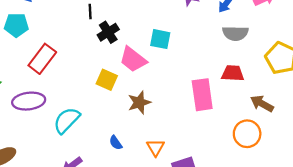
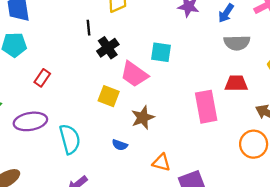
red rectangle: (42, 59) -> (42, 78), size x0.6
cyan semicircle: (67, 120) -> (70, 139), turned 124
blue semicircle: (116, 143) -> (120, 145), moved, turned -32
orange triangle: (156, 148) -> (161, 162), turned -42

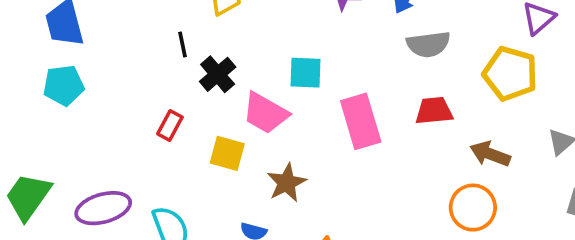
red rectangle: (42, 78) -> (170, 126), moved
pink rectangle: (206, 107) -> (361, 121), moved

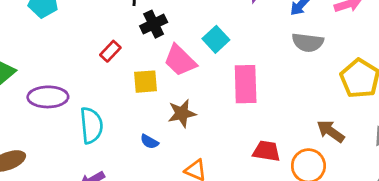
cyan square: (306, 73) -> (216, 39), turned 30
red trapezoid: (434, 111) -> (266, 151), moved
yellow square: (227, 153) -> (146, 82), turned -35

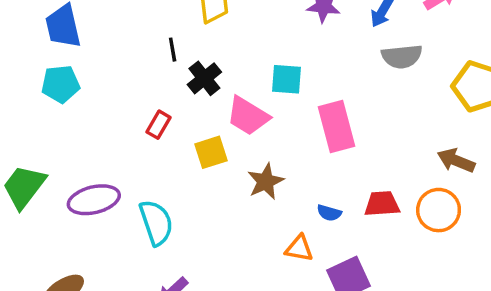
cyan square: (216, 39) -> (286, 79), turned -30
blue semicircle: (149, 142) -> (329, 213), moved

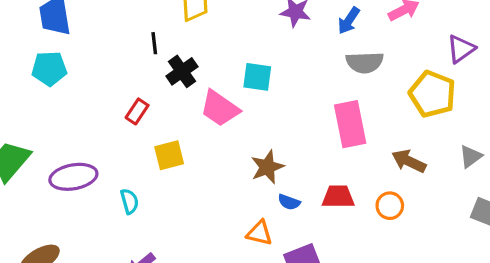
pink rectangle: (336, 126) -> (350, 124), moved
yellow square: (211, 152) -> (169, 155), moved
brown star: (266, 181) -> (267, 167), moved
orange circle: (439, 210) -> (390, 206), size x0.7
cyan semicircle: (156, 223) -> (129, 201), size x0.6

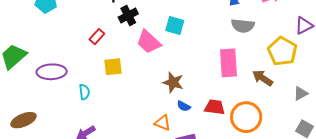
brown arrow: (409, 161) -> (263, 78), moved
brown star: (267, 167) -> (173, 82), turned 30
orange circle: (390, 206) -> (246, 117), size x1.8

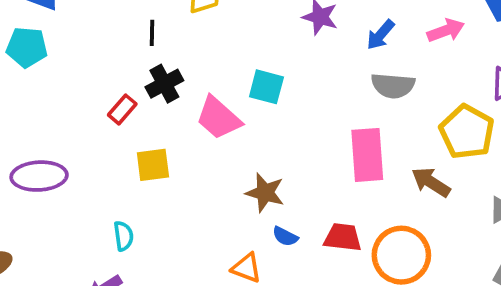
black cross: (128, 15) -> (164, 84), moved
cyan semicircle: (84, 92) -> (123, 236), moved

